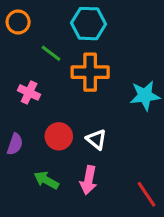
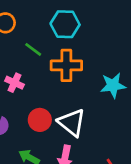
white triangle: (96, 139) -> (72, 123), size x1.6

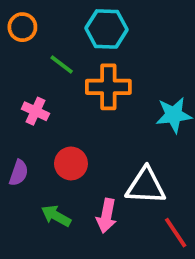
white triangle: (72, 123) -> (146, 186), moved, turned -36

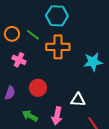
orange circle: (22, 27) -> (12, 34), moved
white triangle: (146, 186) -> (78, 100), size x0.7

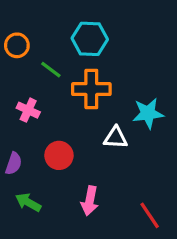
orange circle: (12, 34) -> (17, 45), moved
white triangle: (78, 100) -> (116, 138), moved
green arrow: (30, 116) -> (28, 202), moved

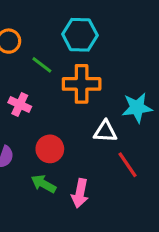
green arrow: (28, 202) -> (43, 184), moved
red line: (150, 215) -> (128, 165), moved

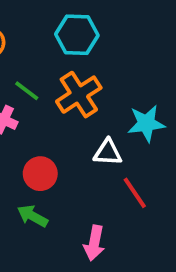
green line: (42, 65) -> (27, 91), moved
orange cross: (82, 84) -> (79, 95), turned -33
pink arrow: (80, 193) -> (94, 243), moved

